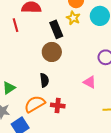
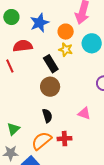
pink triangle: (90, 82) -> (84, 113), moved

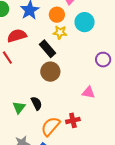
black semicircle: (47, 116) -> (37, 103), moved
green triangle: (13, 129) -> (19, 107), moved

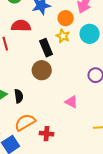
red cross: (73, 120) -> (47, 134), moved

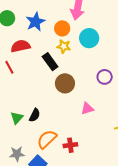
brown circle: (42, 70) -> (65, 83), moved
black semicircle: (19, 96) -> (35, 115), turned 48
pink triangle: (71, 102) -> (87, 109), turned -32

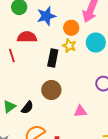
black rectangle: (50, 62) -> (53, 58), turned 36
brown circle: (65, 83) -> (51, 90), moved

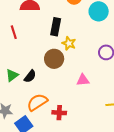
yellow star: (69, 46) -> (69, 43), moved
red line: (12, 56) -> (14, 32), moved

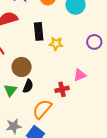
brown circle: (54, 59) -> (22, 67), moved
red cross: (59, 113) -> (62, 89), moved

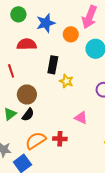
pink triangle: (80, 75) -> (81, 118), turned 32
red cross: (62, 89) -> (60, 139), moved

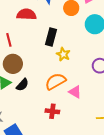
brown circle: (27, 95) -> (13, 64), moved
orange semicircle: (36, 141) -> (56, 81), moved

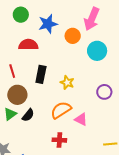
black rectangle: (51, 37) -> (41, 74), moved

